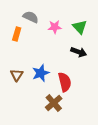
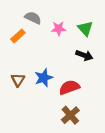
orange rectangle: (17, 34) -> (18, 36), turned 32
red semicircle: (65, 82) -> (69, 87), turned -96
brown cross: (54, 103) -> (70, 115), moved

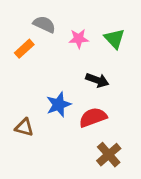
black arrow: (84, 55) -> (97, 80), moved
brown triangle: (18, 80) -> (24, 127), moved, turned -48
brown cross: (70, 115) -> (109, 155), moved

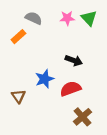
pink star: (79, 39) -> (67, 18), moved
green triangle: (114, 39) -> (89, 18), moved
brown triangle: (24, 127) -> (18, 96), turned 40

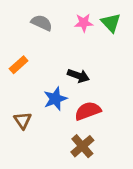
orange rectangle: (18, 37) -> (19, 65), moved
black arrow: (74, 60) -> (78, 76), moved
brown cross: (82, 117) -> (82, 146), moved

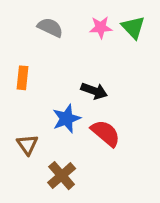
orange rectangle: (19, 65) -> (23, 78), turned -42
red semicircle: (88, 111) -> (106, 133), turned 60
brown cross: (82, 146) -> (62, 176), moved

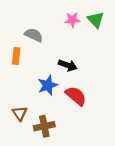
gray semicircle: (50, 27) -> (34, 35), moved
brown triangle: (27, 145) -> (20, 113), moved
brown cross: (62, 176) -> (44, 126), turned 30

